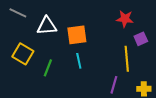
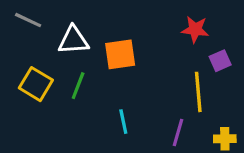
cyan line: (79, 61) -> (123, 122), moved
green line: (48, 68) -> (78, 86), moved

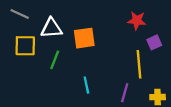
yellow square: (36, 84) -> (25, 46), moved, turned -30

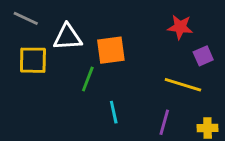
green line: (55, 60) -> (88, 79), moved
yellow line: (139, 64) -> (183, 85), turned -68

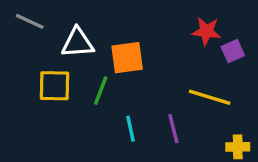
purple square: (203, 56) -> (233, 51), moved
yellow square: (33, 60) -> (54, 86), moved
purple line: (164, 122) -> (173, 129), moved, turned -30

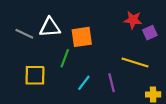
gray line: (30, 21) -> (24, 34), moved
yellow square: (54, 86) -> (35, 75), moved
cyan line: (130, 129) -> (84, 83), turned 49

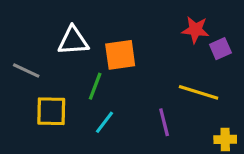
gray line: (24, 34) -> (26, 71), moved
cyan line: (84, 83) -> (105, 122), moved

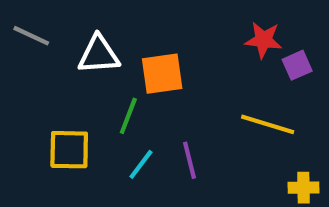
gray line: (26, 71) -> (31, 36), moved
purple line: (164, 122) -> (190, 160), moved

